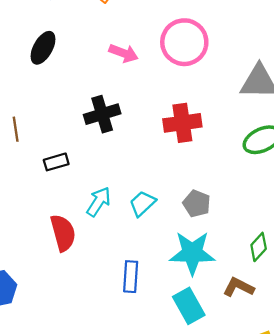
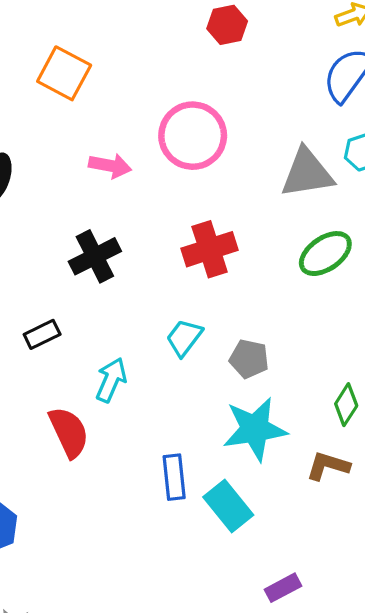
cyan trapezoid: (142, 203) -> (184, 338), moved
cyan rectangle: (189, 306) -> (228, 506), moved

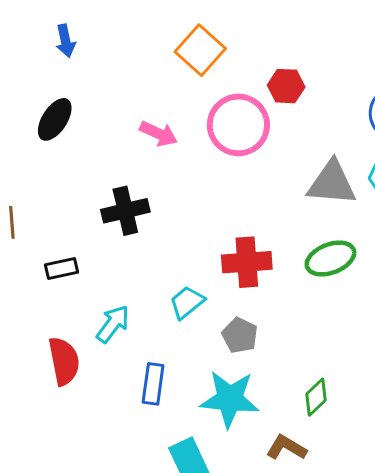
red hexagon: (227, 25) -> (286, 86), moved
orange square: (64, 73) -> (200, 50), moved
red cross: (210, 249) -> (247, 262), moved
blue rectangle: (174, 477) -> (153, 384), moved

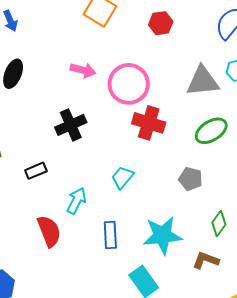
pink circle: (238, 125) -> (129, 84), moved
red cross: (247, 262) -> (149, 123), moved, turned 32
gray pentagon: (240, 335) -> (191, 179), moved

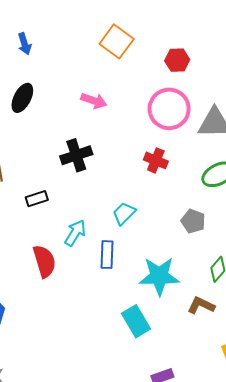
pink circle: (129, 84) -> (169, 109), moved
red cross: (149, 123) -> (156, 160), size x0.7
blue rectangle: (110, 235) -> (107, 255), moved

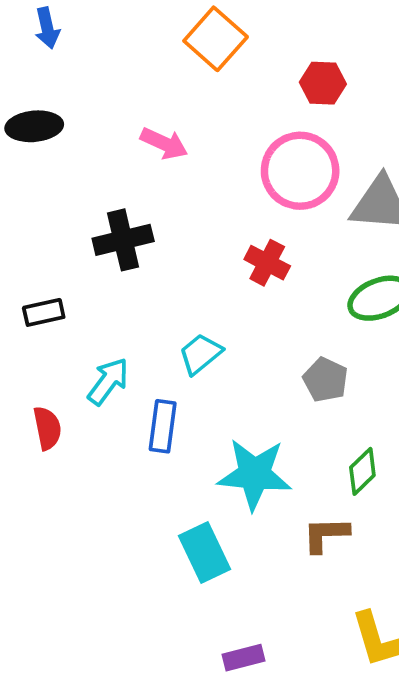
black ellipse: (22, 98) -> (34, 126), turned 52
red semicircle: (44, 261) -> (47, 428), size x0.7
brown L-shape: (201, 305) -> (326, 535), turned -32

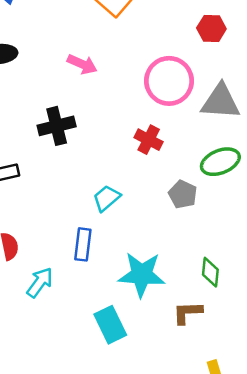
red hexagon: (323, 83) -> (211, 28), moved
gray pentagon: (325, 380) -> (183, 194), moved
cyan arrow: (108, 381) -> (40, 282), moved
green diamond: (362, 471) -> (210, 272), turned -40

